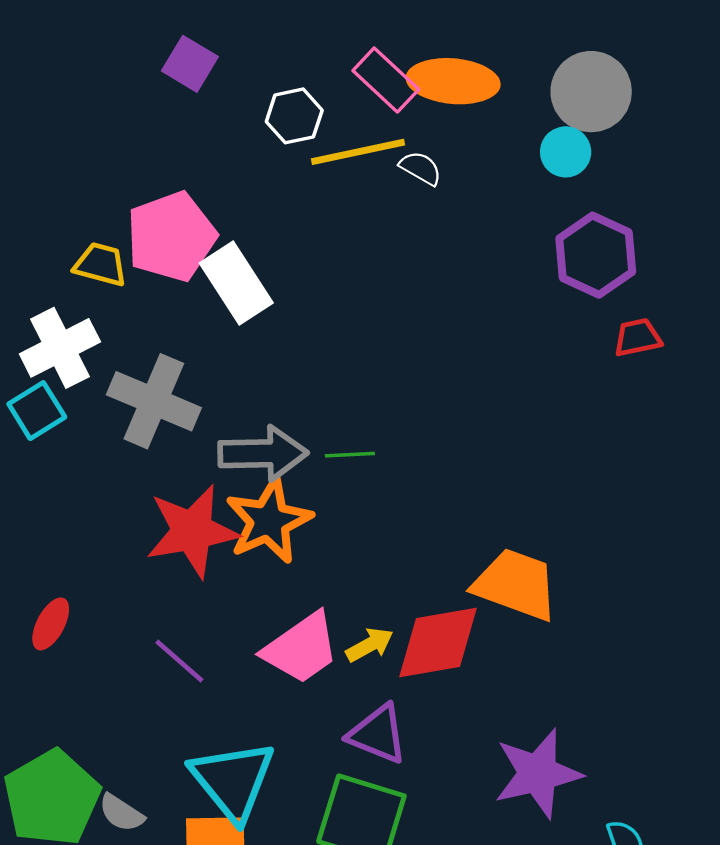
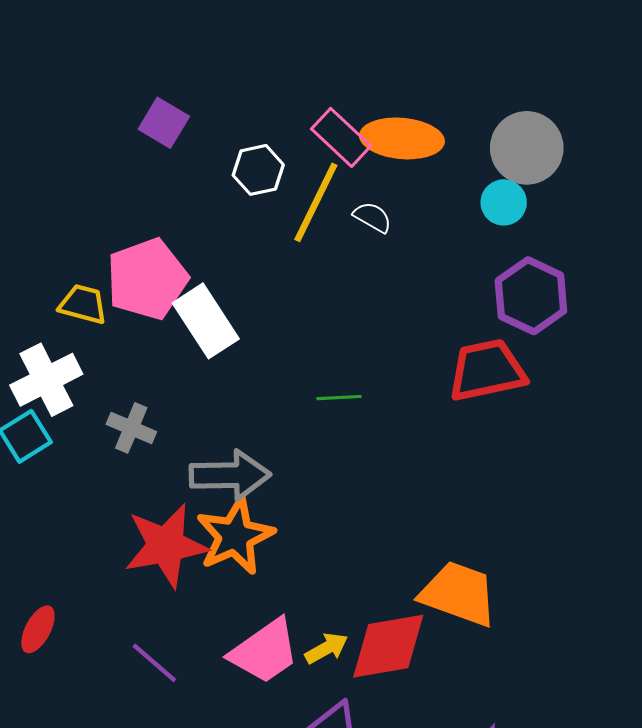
yellow line: (358, 152) -> (316, 202), turned -52
red trapezoid: (637, 337) -> (487, 370), moved, size x1.8
gray cross: (154, 401) -> (131, 428), size x0.6
green line: (350, 455) -> (339, 398), moved

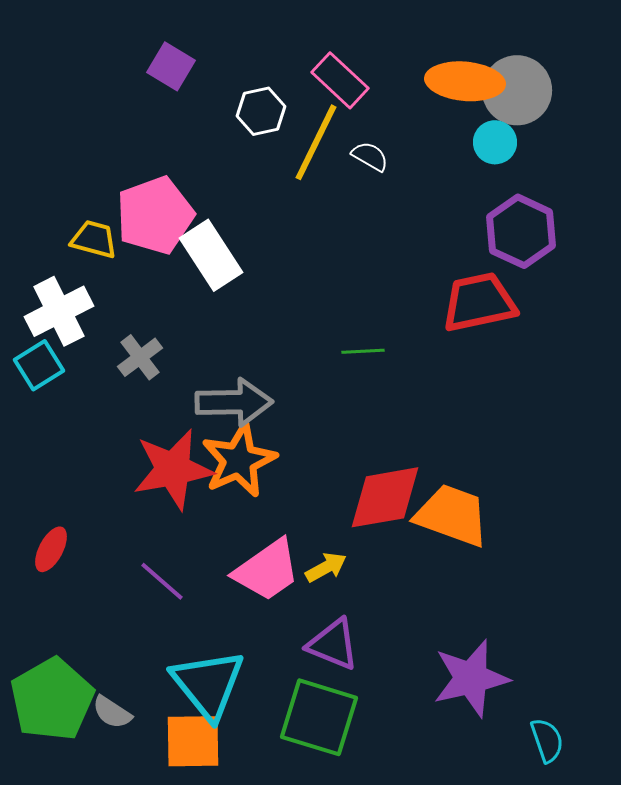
orange ellipse: (402, 138) -> (465, 81), moved
green line: (339, 398) -> (363, 351), moved
gray cross: (131, 428) -> (140, 357), turned 30
red diamond: (388, 646) -> (385, 497), moved

